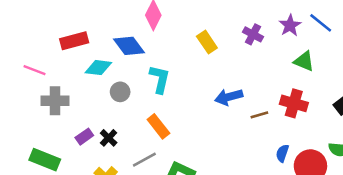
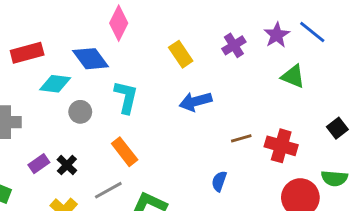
purple cross: (253, 34) -> (234, 45), turned 30
blue arrow: (229, 97) -> (195, 101), moved
red cross: (294, 103) -> (281, 146), moved
blue semicircle: (282, 153) -> (219, 181), moved

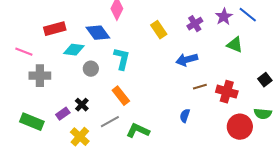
blue arrow: (195, 101) -> (187, 60), moved
purple rectangle: (39, 164) -> (63, 114), moved

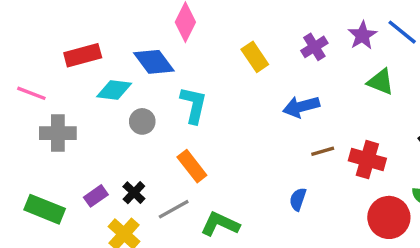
black cross: (82, 105) -> (134, 193), moved

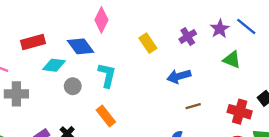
red cross: (367, 160) -> (240, 112), moved

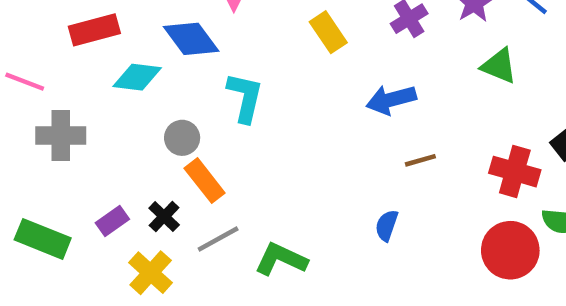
gray circle: (73, 86) -> (182, 138), moved
orange rectangle: (106, 116) -> (205, 181), moved

